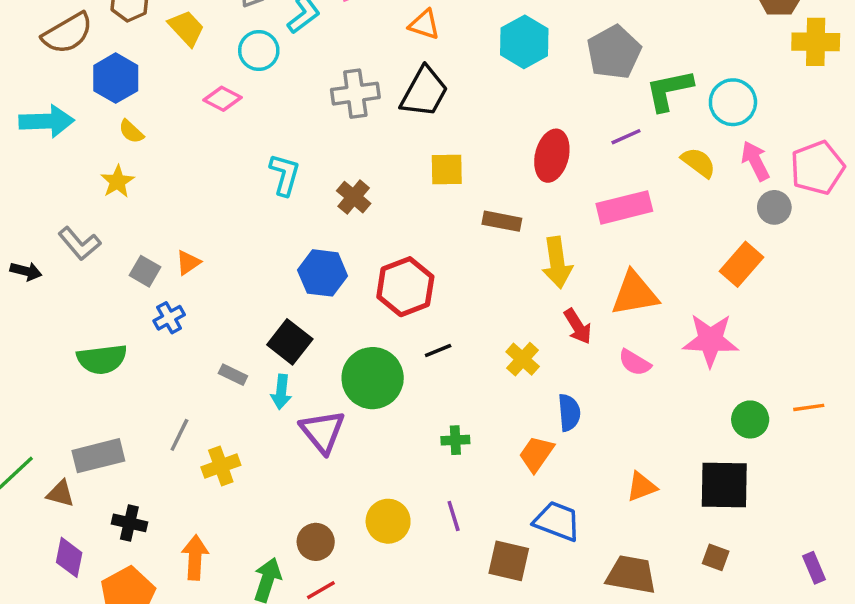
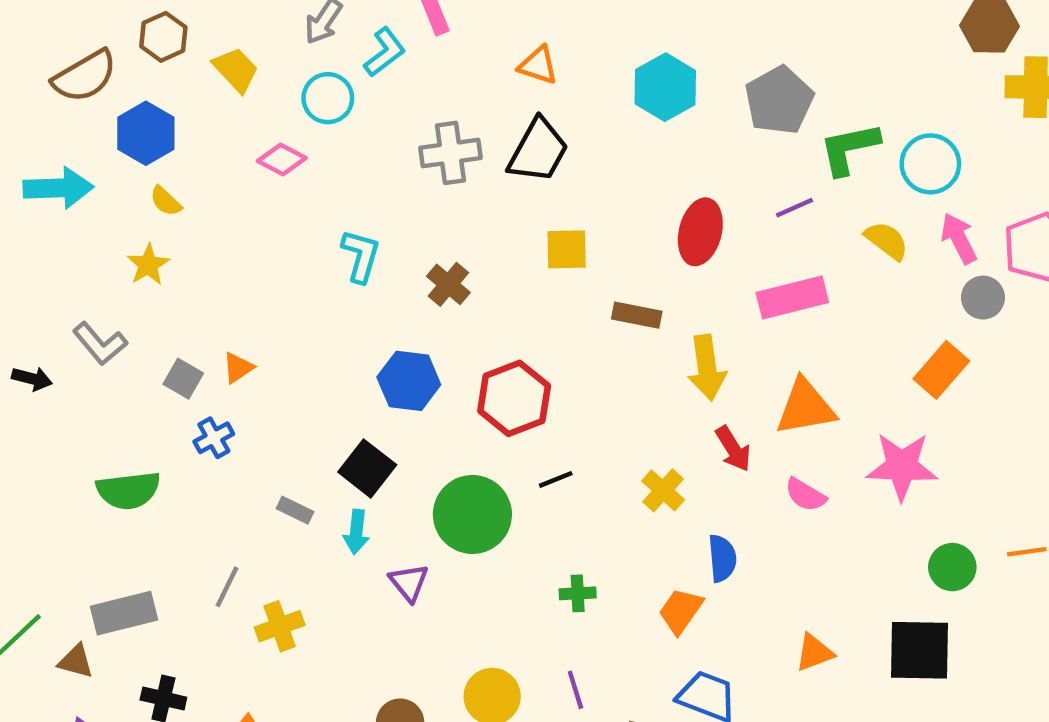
purple triangle: (323, 432) -> (409, 582), size x0.7

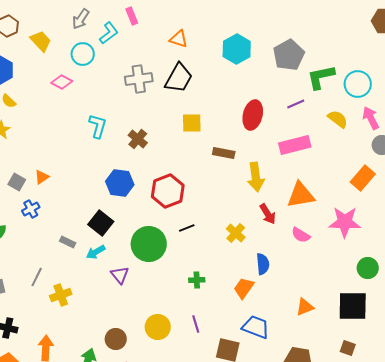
cyan arrow: (356, 532) -> (96, 252), turned 54

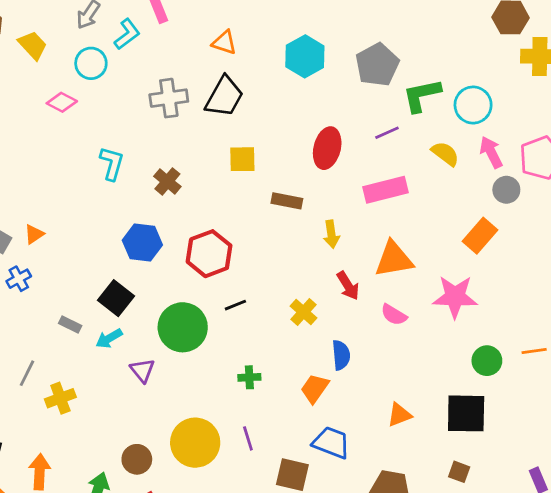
yellow arrow: (256, 177) -> (331, 234), size x0.7
yellow circle: (158, 327) -> (195, 443), size x1.4

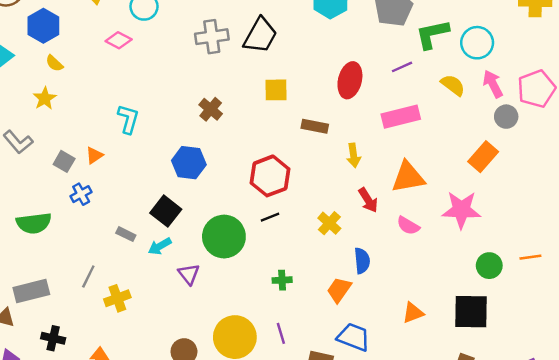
cyan L-shape: (112, 163) -> (128, 119), moved
red hexagon: (209, 254) -> (270, 176), moved

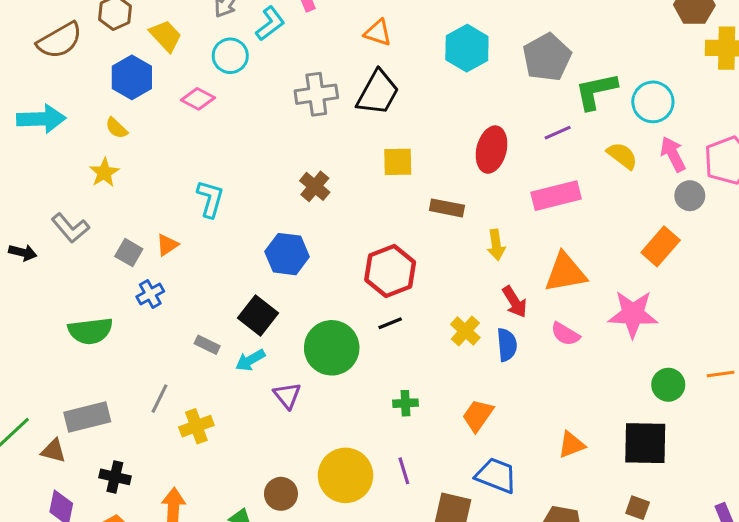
blue hexagon: (43, 26) -> (132, 77), moved
blue semicircle: (362, 261) -> (507, 345), moved

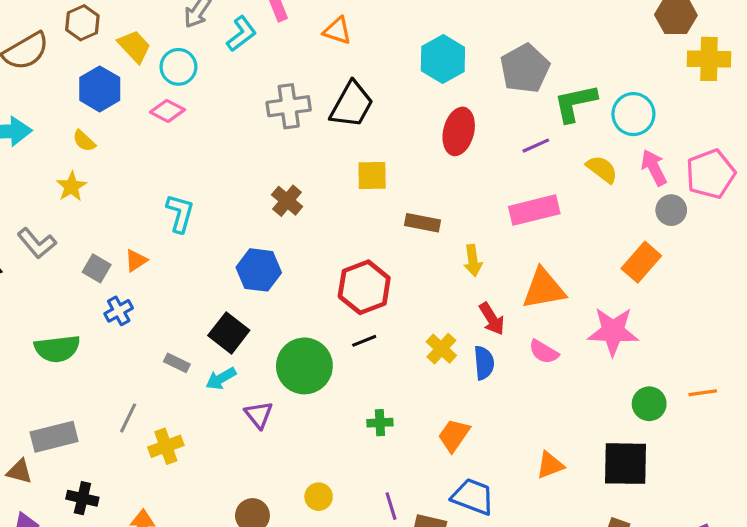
orange triangle: (378, 33) -> (337, 31), moved
cyan circle: (230, 56) -> (178, 67), moved
red ellipse: (492, 150) -> (459, 131), moved
purple line: (404, 471) -> (391, 506), moved
yellow circle: (346, 475) -> (319, 497), size x0.5

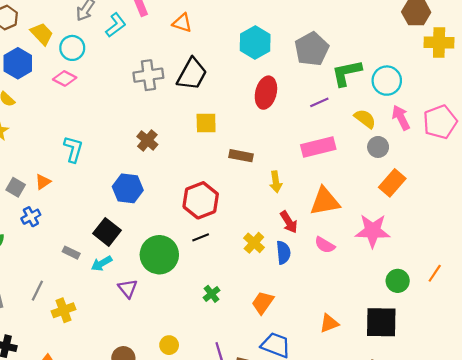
gray circle: (671, 210) -> (378, 147), moved
orange line: (703, 393) -> (435, 273), turned -48
green cross: (380, 423) -> (212, 294), turned -35

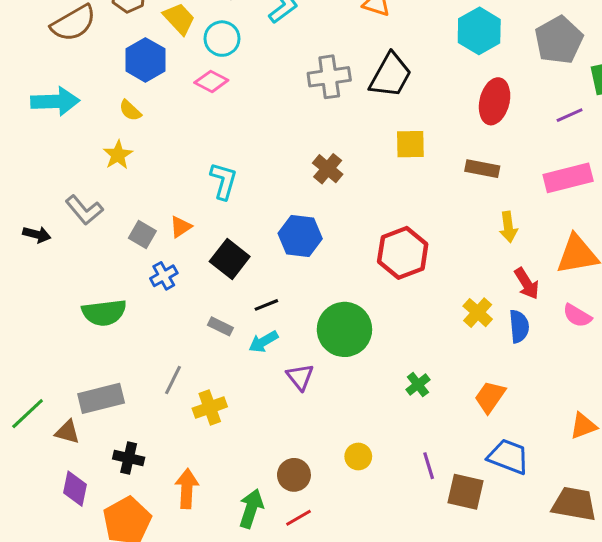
brown rectangle: (241, 156) -> (482, 169), moved
black square: (107, 232) -> (230, 259), moved
black line: (201, 237) -> (266, 305), moved

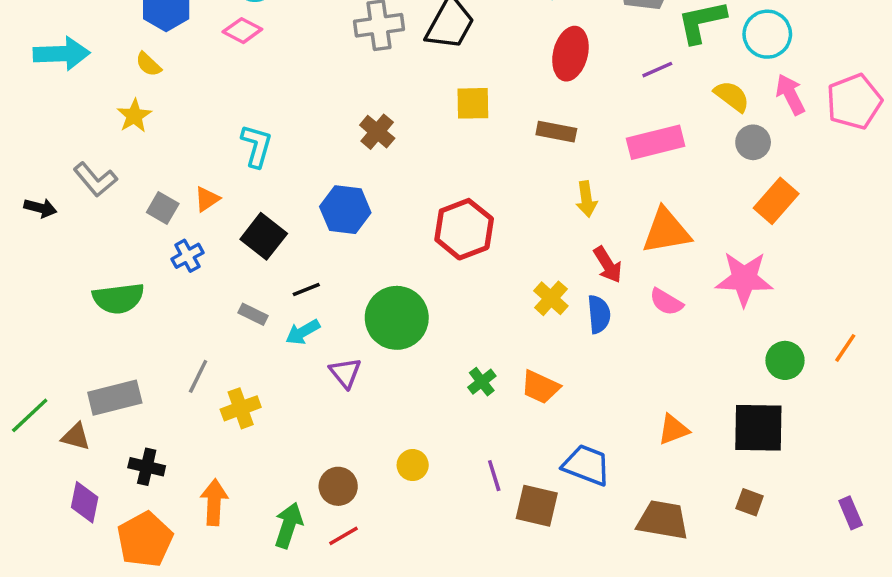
orange trapezoid: (490, 397) -> (540, 387), moved, turned -100

